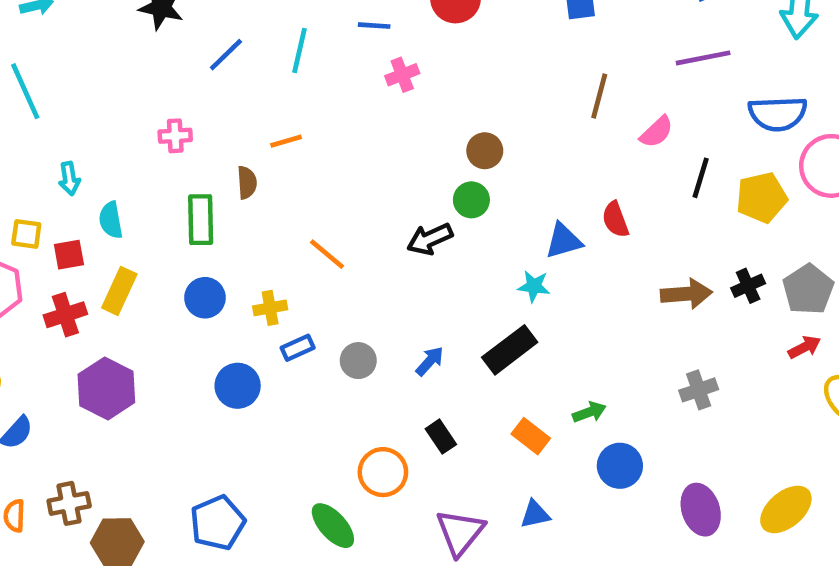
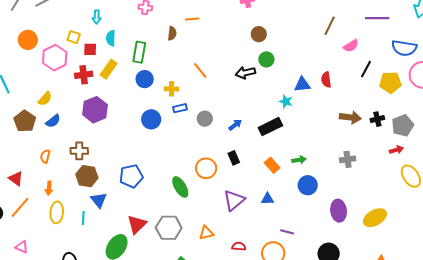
brown circle: (485, 151) -> (259, 34), moved
green rectangle: (201, 220) -> (139, 52), moved
brown cross: (69, 503) -> (79, 151), moved

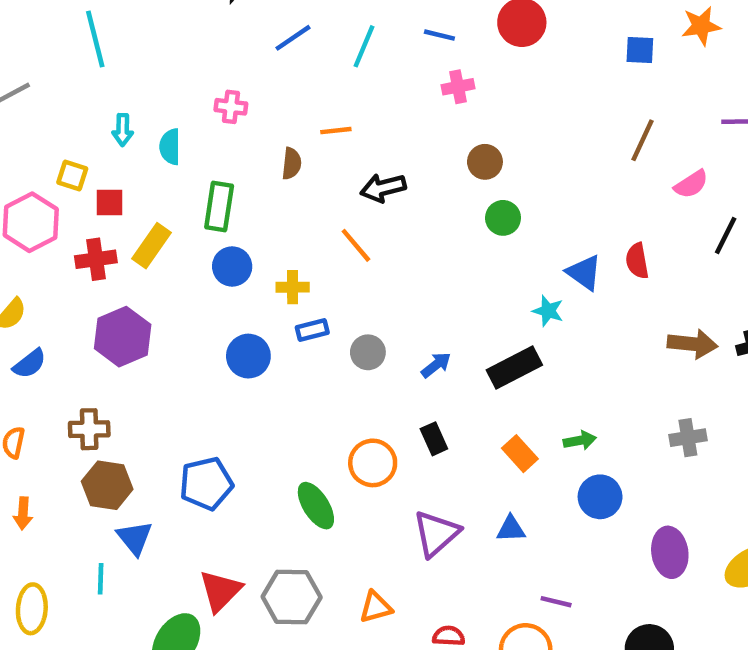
cyan semicircle: (111, 38) -> (170, 147), moved
black arrow: (245, 73) -> (383, 188), moved
blue triangle: (302, 85) -> (584, 273), turned 42
yellow ellipse: (57, 212) -> (32, 609), moved

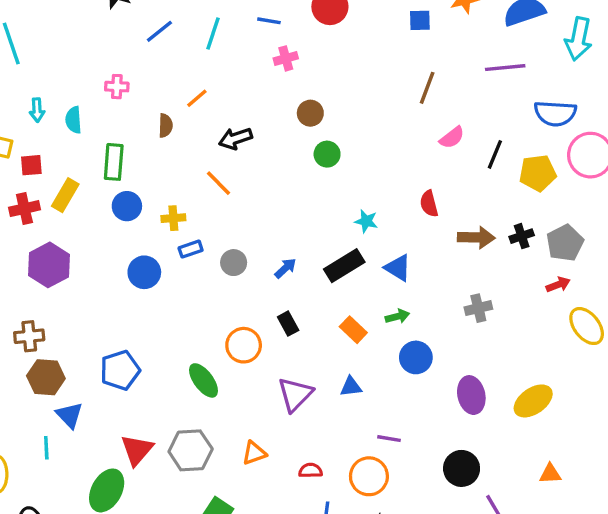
orange line: (336, 131) -> (197, 98), turned -30
pink semicircle: (691, 184) -> (452, 138), moved
red semicircle: (637, 261) -> (429, 204), moved
blue triangle: (584, 273) -> (398, 268), moved

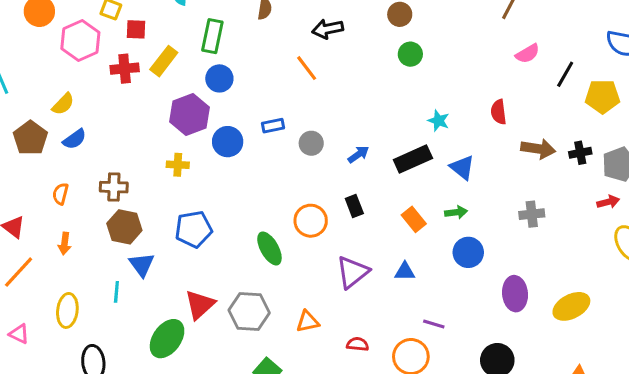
yellow cross: (173, 218) -> (178, 165), moved
purple hexagon: (49, 265) -> (190, 115), moved

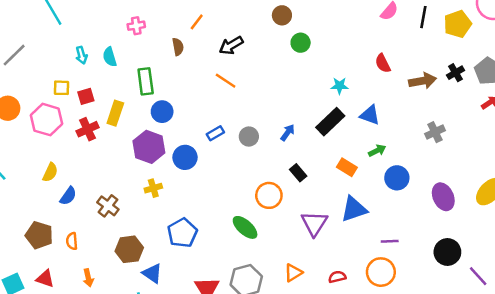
brown pentagon: (30, 138) -> (39, 235), moved
brown cross: (114, 187) -> (108, 206), moved, turned -35
blue triangle: (405, 272) -> (354, 209), size x1.6

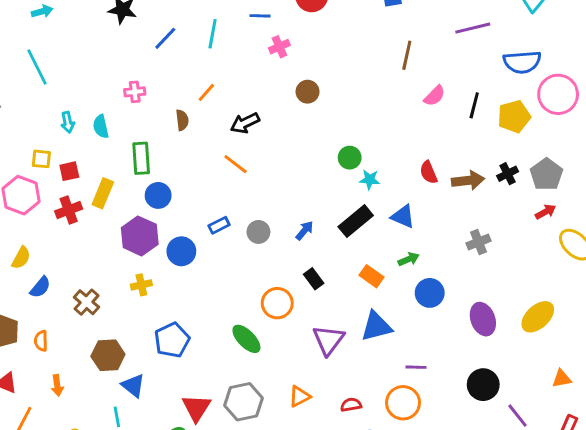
green circle: (301, 43) -> (350, 158), moved
red semicircle: (383, 63) -> (429, 172), moved

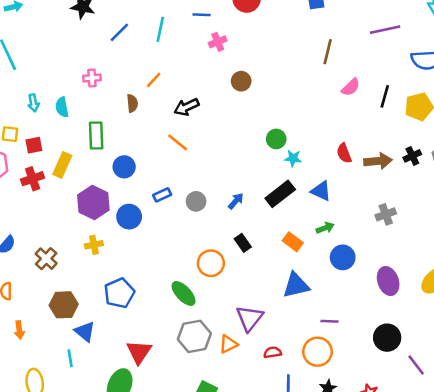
blue circle: (158, 195) -> (124, 167), moved
purple triangle: (328, 340) -> (250, 318), moved
gray hexagon: (244, 402) -> (194, 336), moved

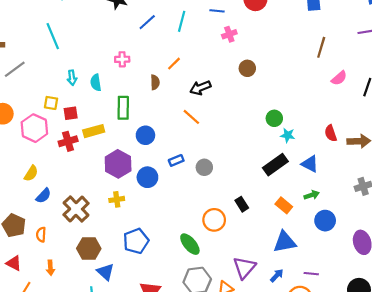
yellow rectangle: (62, 165) -> (94, 131), turned 48
blue arrow: (236, 201) -> (277, 276), moved
brown cross: (46, 259) -> (76, 209), size x1.4

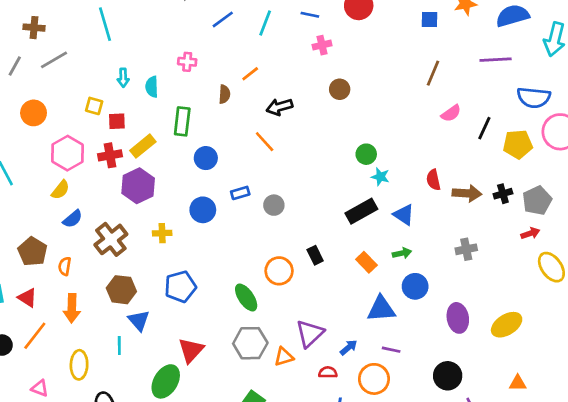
pink hexagon: (34, 128) -> (67, 153), moved
yellow rectangle: (94, 131) -> (143, 146), turned -30
purple hexagon: (118, 164) -> (138, 186), moved
blue triangle: (285, 242) -> (381, 309), moved
orange arrow: (50, 268) -> (72, 308), size x1.5

